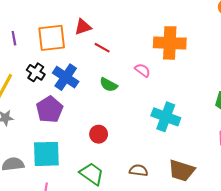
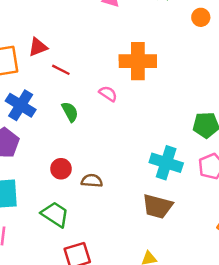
green semicircle: (109, 85) -> (70, 112), turned -144
cyan cross: (166, 117) -> (166, 163), moved
brown semicircle: (139, 170) -> (92, 181), moved

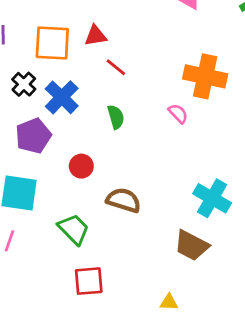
pink semicircle: (108, 94) -> (178, 114), moved
red circle: (61, 169) -> (81, 166), moved
brown semicircle: (92, 181) -> (124, 200), size x1.4

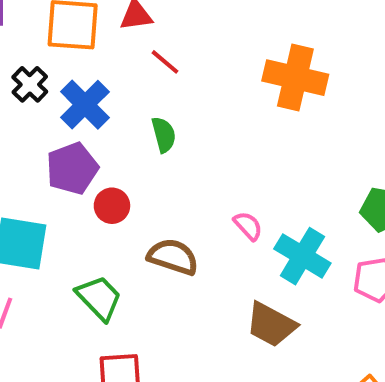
pink semicircle: (178, 114) -> (248, 226), moved
purple pentagon: (33, 136) -> (72, 168), moved

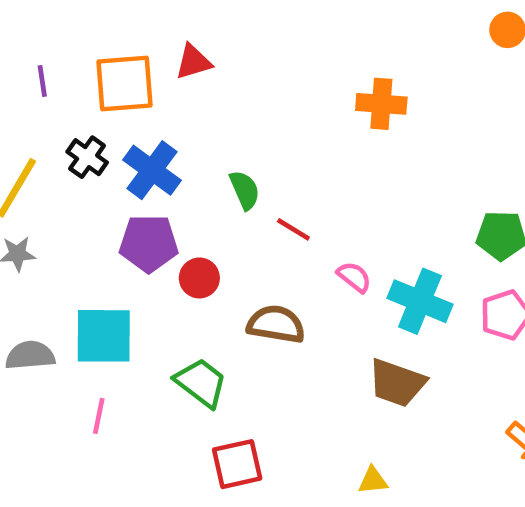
red line: (165, 62) -> (293, 229), moved
orange cross: (295, 78) -> (381, 104), size x0.7
purple pentagon: (72, 168) -> (149, 243), turned 30

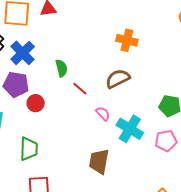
brown semicircle: (276, 324) -> (118, 79), moved, turned -45
green trapezoid: (201, 383) -> (29, 149), turned 45
brown trapezoid: (397, 383) -> (99, 161), moved, turned 72

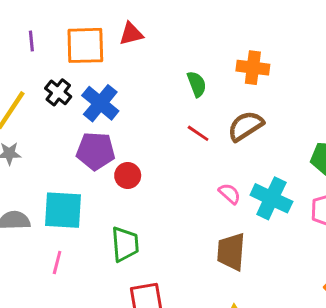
green semicircle: (61, 68) -> (197, 84), moved
red line: (80, 89) -> (198, 133), moved
pink semicircle: (103, 114) -> (230, 194), moved

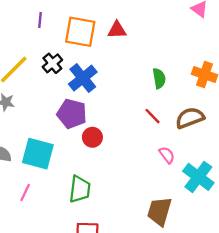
pink semicircle: (230, 194) -> (167, 155), moved

